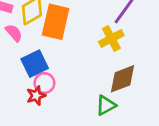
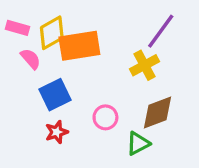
orange rectangle: (56, 22) -> (79, 46), turned 68
pink circle: (44, 83) -> (105, 117), moved

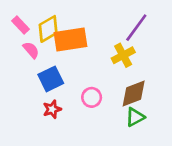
pink rectangle: (18, 28) -> (20, 25), turned 30
green triangle: (138, 143) -> (135, 117), moved

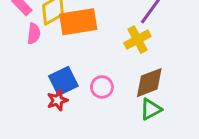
pink semicircle: (31, 50) -> (34, 34), turned 48
blue square: (51, 79) -> (63, 81), moved

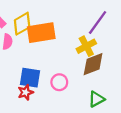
blue square: (63, 81) -> (30, 78), turned 35
brown diamond: (149, 83) -> (93, 64), moved

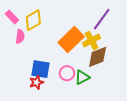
orange rectangle: (41, 33) -> (71, 40), moved, turned -35
green triangle: (96, 99) -> (82, 77), moved

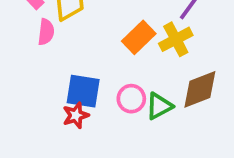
orange rectangle: (71, 40) -> (139, 37), size x0.7
brown diamond: (98, 57) -> (200, 89), moved

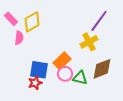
orange rectangle: (139, 37) -> (62, 61), moved
green triangle: (159, 106) -> (80, 78), turned 42

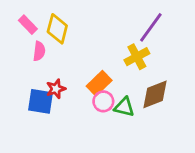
yellow diamond: (32, 22) -> (57, 29), turned -45
blue square: (39, 70) -> (40, 101), moved
red star: (35, 83) -> (56, 89), moved

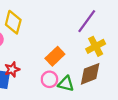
yellow cross: (137, 57) -> (96, 46), moved
orange rectangle: (99, 83) -> (55, 56), moved

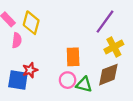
orange rectangle: (55, 56) -> (73, 57), turned -48

